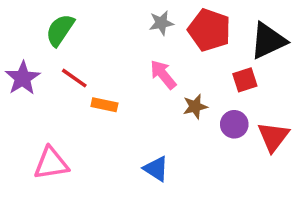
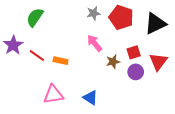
red line: (74, 78) -> (37, 55), moved
red square: (245, 80) -> (134, 52), moved
red triangle: (273, 137) -> (158, 62), moved
pink triangle: (51, 163) -> (53, 95), moved

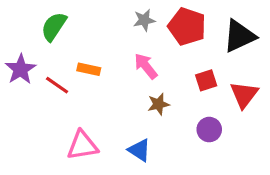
orange rectangle: (61, 61) -> (89, 69), moved
brown star: (113, 62) -> (158, 104), moved
purple circle: (136, 72) -> (209, 130), moved

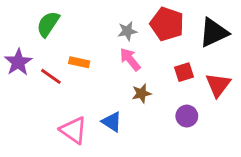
gray star: (144, 20) -> (127, 31), moved
pink triangle: (82, 145) -> (74, 130), turned 44
blue triangle: (139, 150) -> (112, 122), moved

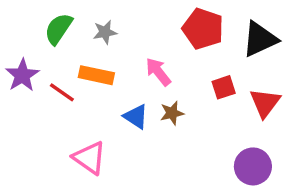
gray star: (127, 31) -> (105, 32), moved
orange rectangle: (79, 62) -> (96, 75), size x1.4
purple circle: (187, 116) -> (253, 166), moved, size x1.4
blue triangle: (112, 122) -> (136, 117), moved

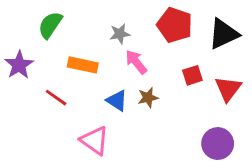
gray star: (105, 32) -> (120, 34), moved
red line: (62, 92) -> (56, 98), moved
pink triangle: (89, 158) -> (95, 141), moved

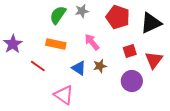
green semicircle: (50, 25) -> (58, 15), moved
gray star: (120, 34) -> (82, 11), moved
purple circle: (218, 144) -> (132, 81), moved

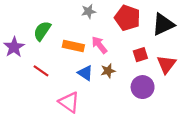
green semicircle: (58, 15) -> (42, 31), moved
orange rectangle: (56, 44) -> (73, 46), moved

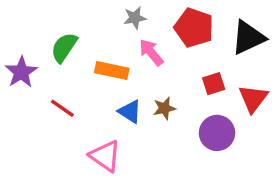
pink arrow: (99, 45) -> (151, 52), moved

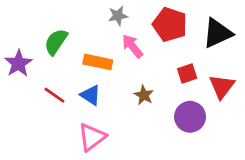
brown star: (164, 108) -> (144, 95), turned -30
blue triangle: (130, 112) -> (91, 95), moved
pink triangle: (105, 156) -> (92, 137), turned 48

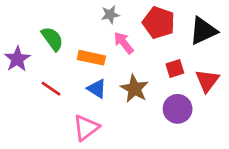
green semicircle: (56, 42) -> (52, 39), turned 110
blue triangle: (91, 95) -> (97, 89), moved
brown star: (144, 95) -> (134, 89), size x1.5

